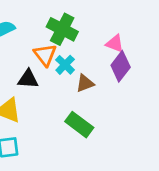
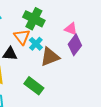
brown triangle: (85, 83) -> (50, 57), size x1.5
green rectangle: (79, 125) -> (34, 86), moved

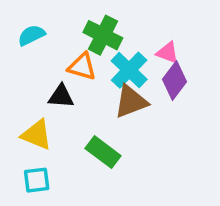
orange triangle: (22, 37) -> (82, 67), turned -36
cyan cross: (36, 44) -> (129, 70), moved, size x1.5

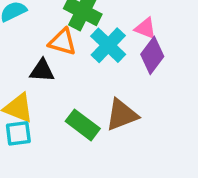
brown triangle: (131, 101) -> (122, 115), moved
cyan square: (37, 180) -> (18, 133), moved

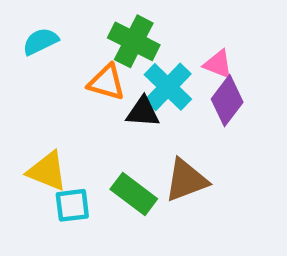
black triangle: (42, 71) -> (143, 112), moved
cyan square: (18, 133) -> (72, 205), moved

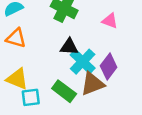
orange triangle: (106, 82) -> (16, 38), moved
cyan cross: (168, 87) -> (83, 62), moved
purple diamond: (227, 101) -> (109, 67), moved

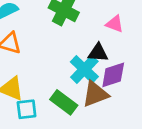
black triangle: (69, 47) -> (98, 53), moved
purple diamond: (109, 67) -> (113, 75), turned 35

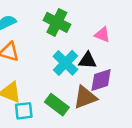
cyan cross: (84, 69) -> (65, 63), moved

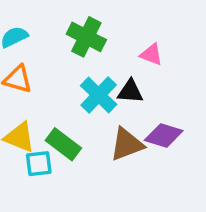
purple diamond: (101, 80) -> (164, 135), moved, turned 35
green rectangle: (57, 105) -> (63, 144), moved

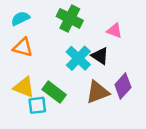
black triangle: (130, 91) -> (100, 56), turned 30
purple diamond: (164, 135) -> (123, 86), turned -65

